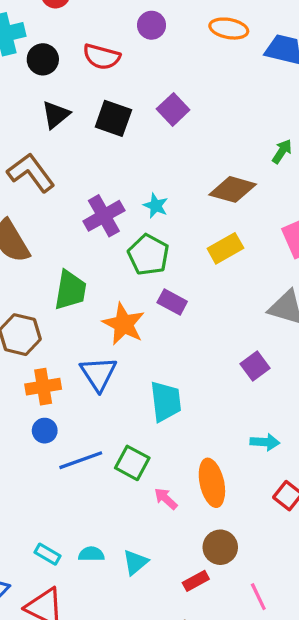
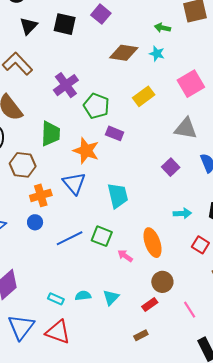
green arrow: (282, 151) -> (163, 28), moved, turned -105
brown diamond: (233, 189) -> (124, 53), moved
cyan star: (156, 206) -> (157, 54), moved
blue circle: (45, 431) -> (35, 222), moved

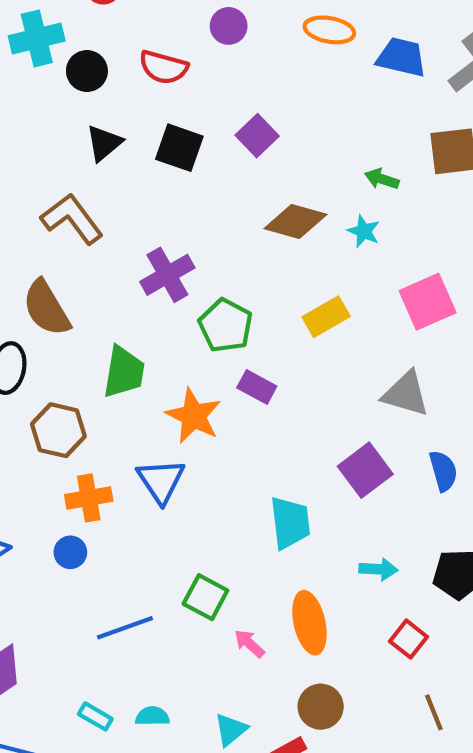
purple square: (171, 167) -> (365, 470), size x1.4
cyan trapezoid: (118, 196) -> (290, 523), moved
blue line: (70, 238) -> (125, 628), moved
cyan triangle: (111, 297) -> (231, 730), moved

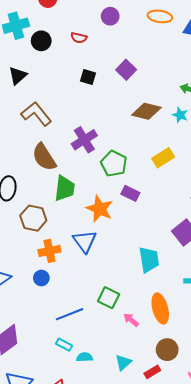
red semicircle: (163, 67) -> (79, 38), size x0.7
black triangle: (104, 143) -> (18, 76), moved
black square: (179, 148) -> (88, 77), size x0.7
brown semicircle: (46, 308) -> (44, 157), moved
cyan rectangle: (95, 716) -> (64, 345), moved

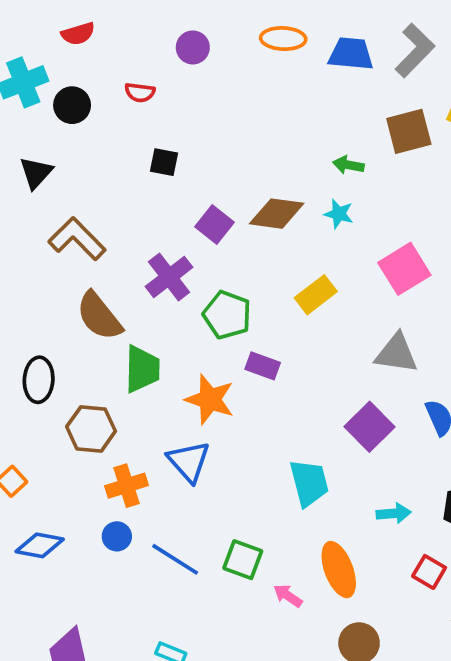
purple square: (126, 70) -> (214, 224), moved
blue line: (70, 314) -> (175, 559), moved, turned 60

